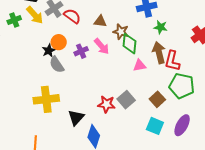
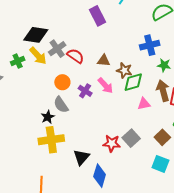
green diamond: (129, 44) -> (133, 82), turned 70
black star: (49, 51) -> (48, 117), moved
purple cross: (81, 51) -> (85, 91), turned -32

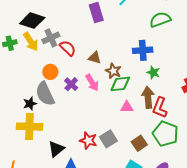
gray semicircle: (61, 105) -> (45, 94), size x1.4

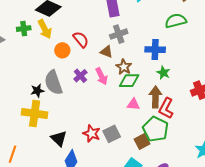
gray cross: (51, 38) -> (119, 34), moved
orange circle: (50, 72) -> (62, 50), moved
green pentagon: (165, 134) -> (156, 129), moved
black triangle: (56, 149) -> (59, 139), turned -42

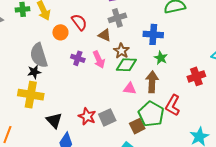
purple cross: (80, 76) -> (78, 58), turned -32
gray semicircle: (53, 83) -> (39, 55), moved
red L-shape: (166, 108) -> (173, 105), moved

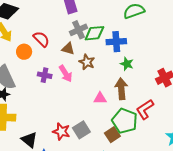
green diamond: (126, 65) -> (94, 33), moved
red L-shape: (173, 105) -> (145, 109), turned 35

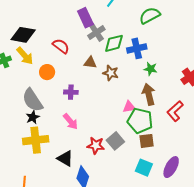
gray cross: (79, 30) -> (96, 32), moved
red semicircle: (41, 39) -> (61, 46), moved
pink arrow: (66, 74) -> (71, 121), moved
green pentagon: (125, 121) -> (140, 121), moved
brown square: (112, 135) -> (147, 141), turned 35

